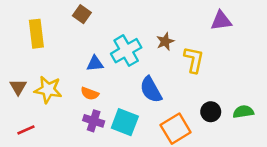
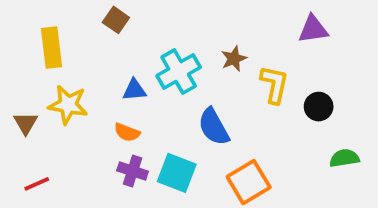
yellow star: (48, 90) -> (68, 105), moved
black circle: (211, 112) -> (319, 107), moved

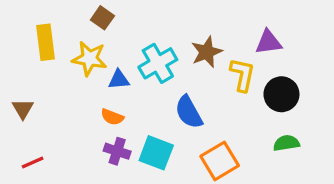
purple triangle: (313, 29) -> (268, 42), moved
brown star: (234, 59) -> (207, 52), size x1.4
yellow star: (68, 105) -> (89, 58), moved
black circle: (319, 107) -> (281, 94), size x1.4
green semicircle: (344, 158) -> (286, 143), moved

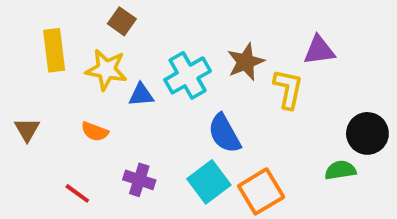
black circle: (281, 94) -> (367, 133), moved
orange semicircle: (112, 117) -> (95, 132), moved
cyan square: (156, 153) -> (209, 182), moved, turned 32
red line: (33, 163) -> (77, 193), moved, turned 60

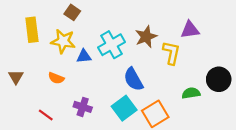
green semicircle: (340, 170) -> (191, 93), moved

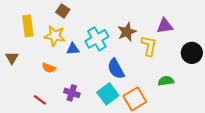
brown triangle: (16, 77) -> (12, 58), moved
black circle: (219, 79) -> (192, 53), moved

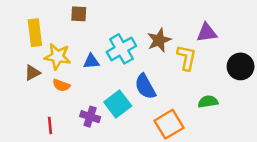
brown square: (63, 11) -> (79, 14), turned -32
yellow star: (55, 36) -> (57, 56), moved
brown triangle: (12, 58) -> (32, 73), moved, turned 32
cyan square: (108, 94) -> (118, 104), moved
red line: (40, 100) -> (50, 125), turned 48

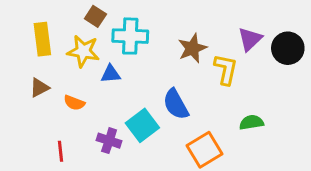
brown square: (79, 14) -> (95, 16), turned 30
purple triangle: (207, 33) -> (250, 39), turned -35
cyan cross: (121, 49) -> (130, 36), moved, turned 32
yellow star: (57, 56) -> (83, 51), moved
black circle: (241, 66) -> (288, 48), moved

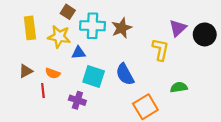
brown star: (192, 48) -> (122, 28), moved
brown triangle: (39, 88) -> (26, 71), moved
cyan square: (142, 125) -> (94, 77), moved, turned -35
red line: (61, 151) -> (43, 91), moved

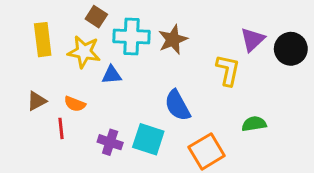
cyan square: (94, 77) -> (148, 139), moved

